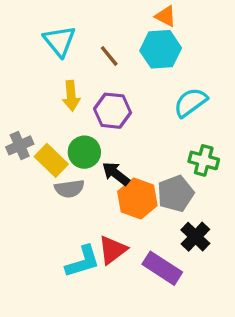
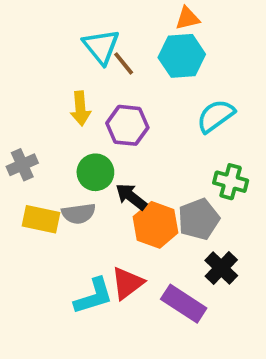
orange triangle: (166, 16) -> (187, 18), turned -40
cyan triangle: (59, 41) -> (101, 47), moved
yellow rectangle: (51, 160) -> (41, 219), moved, turned -32

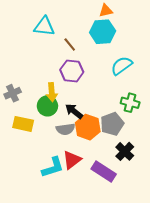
cyan triangle: (101, 47) -> (44, 26), moved, turned -45
brown line: (124, 63) -> (70, 44), moved
yellow arrow: (80, 108) -> (52, 92), moved
green circle: (95, 172) -> (47, 106), moved
gray semicircle: (79, 214) -> (65, 129), moved

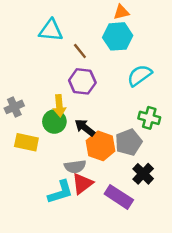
gray semicircle: (65, 129) -> (75, 167), moved

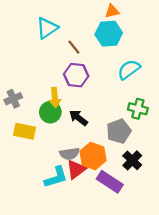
cyan triangle: (51, 30) -> (47, 28), turned -40
orange hexagon: (101, 146) -> (93, 156), moved

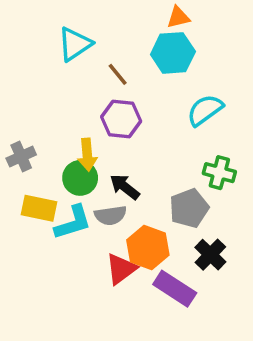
gray semicircle: (69, 154) -> (110, 215), moved
cyan L-shape: (56, 177) -> (73, 223), moved

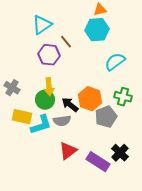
purple hexagon: (121, 119) -> (49, 55), moved
gray cross: (21, 156) -> (12, 88), turned -35
orange hexagon: (148, 248) -> (90, 99), moved
black cross: (210, 255) -> (120, 153), moved

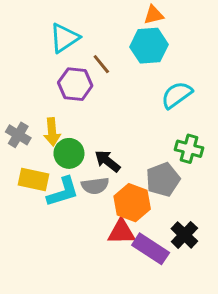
yellow arrow: (49, 87) -> (52, 132), moved
orange hexagon: (90, 99) -> (132, 203), moved
red triangle: (68, 151) -> (121, 232), moved, turned 36

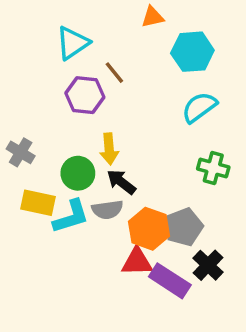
orange triangle: (154, 15) -> (153, 17), moved
cyan hexagon: (149, 46) -> (192, 52), moved
yellow arrow: (52, 132) -> (109, 149), moved
gray pentagon: (163, 180) -> (184, 227), moved

